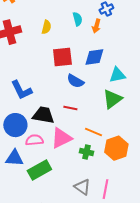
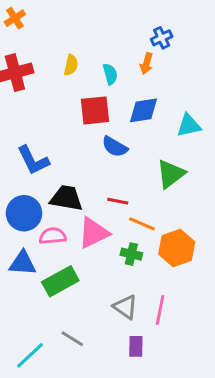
cyan semicircle: (77, 19) -> (110, 74), moved
cyan triangle: (117, 75) -> (189, 126), moved
red line: (70, 108) -> (118, 201), moved

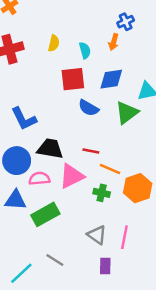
green triangle: (171, 174) -> (127, 113), moved

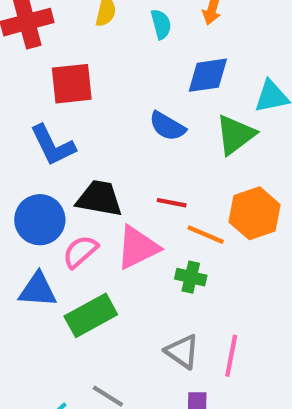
red square: (73, 79) -> (72, 84), moved
pink semicircle: (39, 179) -> (80, 252), turned -36
orange hexagon: (138, 188) -> (255, 213), moved

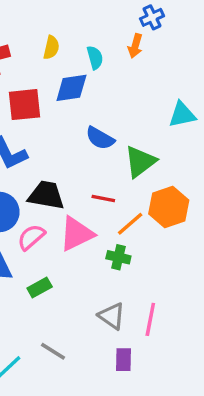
blue diamond: (208, 75) -> (71, 88), moved
green triangle: (235, 135) -> (140, 162), moved
orange line: (206, 235) -> (130, 224), turned -64
green rectangle: (91, 315) -> (40, 287), size x0.6

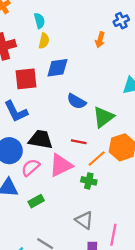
blue cross: (152, 17) -> (121, 21), moved
cyan semicircle: (95, 58) -> (39, 21), moved
pink line: (150, 319) -> (113, 235), moved

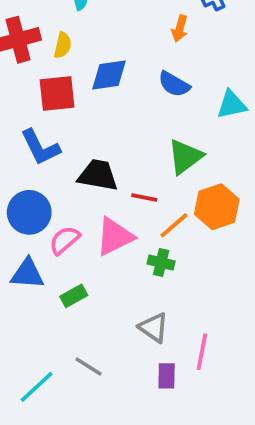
yellow semicircle: (44, 41) -> (63, 45), moved
blue semicircle: (76, 101) -> (174, 84), moved
black trapezoid: (41, 139) -> (98, 175), moved

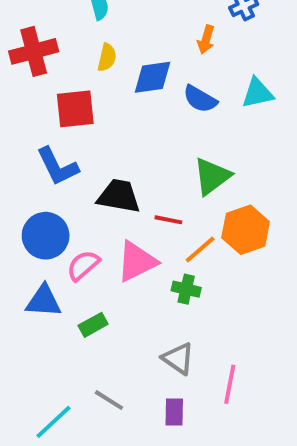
yellow semicircle: (63, 45) -> (107, 57), moved
blue diamond: (109, 75) -> (153, 77), moved
cyan triangle: (232, 105) -> (257, 93), moved
purple rectangle: (167, 376) -> (174, 412), moved

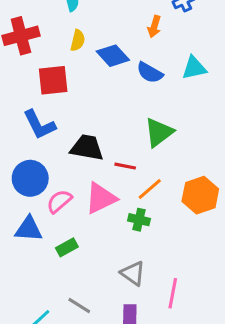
blue diamond: (153, 77) -> (113, 56), turned 56
orange hexagon: (246, 230) -> (200, 195), moved

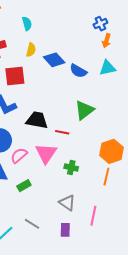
orange arrow: (154, 27) -> (106, 41), moved
orange line: (150, 189) -> (106, 177), moved, turned -36
pink triangle: (101, 198) -> (46, 153), turned -30

